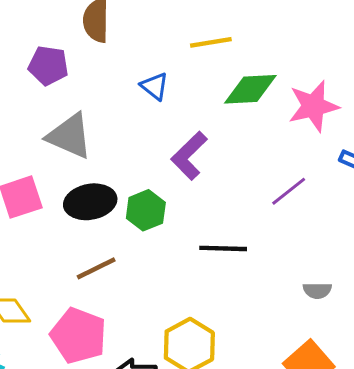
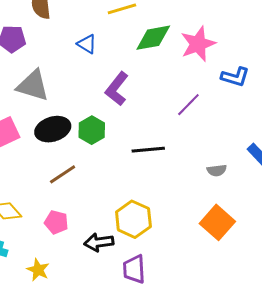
pink pentagon: (78, 336) -> (56, 222), size x0.6

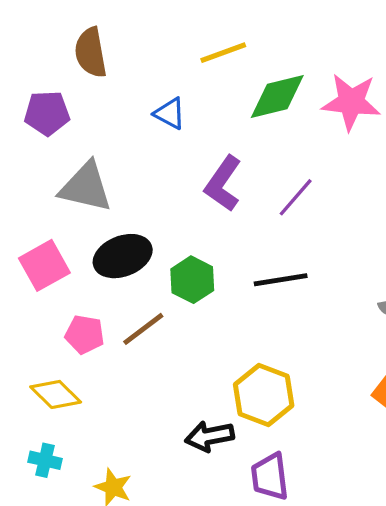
pink star: (198, 44) -> (351, 102), turned 30
purple line: (188, 105) -> (296, 197), moved
green hexagon: (92, 130) -> (192, 280), moved
pink pentagon: (56, 222) -> (85, 334), moved

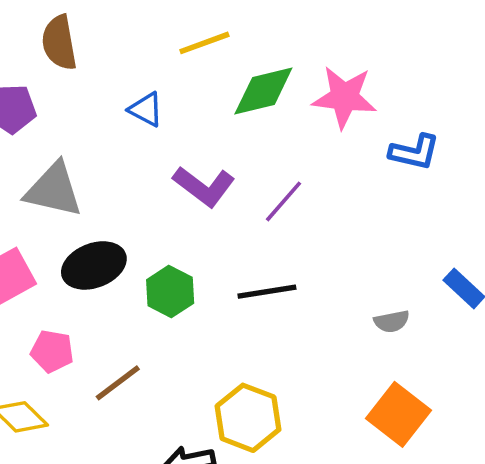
purple L-shape: (223, 184) -> (204, 186), turned -88
brown line: (143, 329) -> (118, 383), moved

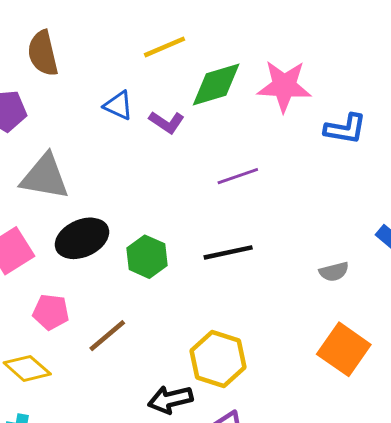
purple L-shape: (204, 186) -> (167, 122), moved, size x0.7
purple line: (283, 201) -> (238, 176), turned 33

